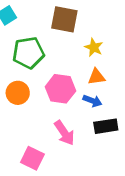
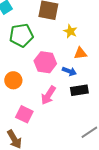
orange triangle: (96, 77) -> (80, 53), moved
orange circle: (18, 93) -> (13, 80), moved
pink arrow: (64, 133) -> (48, 95), turned 66

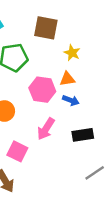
orange triangle: (80, 53) -> (67, 79), moved
black rectangle: (79, 90) -> (83, 135), moved

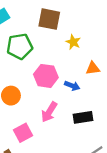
orange triangle: (67, 79) -> (93, 68), moved
pink square: (17, 151) -> (23, 133), turned 36

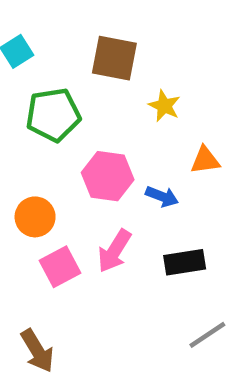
pink square: (23, 133) -> (60, 267), moved

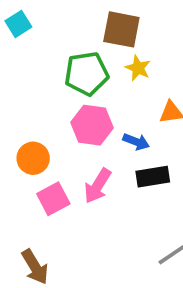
brown square: (114, 58) -> (121, 29), moved
green pentagon: (53, 115) -> (86, 74), moved
black rectangle: (185, 262) -> (153, 177), moved

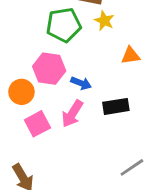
pink hexagon: (92, 125) -> (49, 69), moved
blue arrow: (136, 142) -> (81, 83), moved

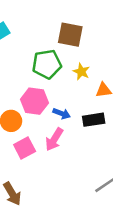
yellow star: (104, 21) -> (81, 72), moved
black rectangle: (116, 106) -> (94, 120), moved

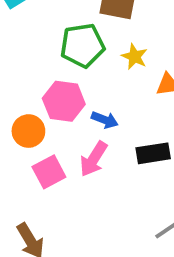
black rectangle: (94, 120) -> (153, 153), moved

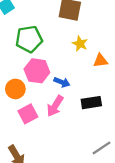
green pentagon: (82, 45) -> (29, 39), moved

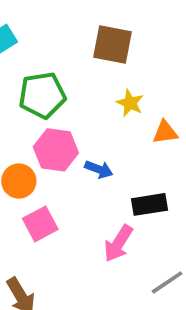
pink arrow: (55, 106) -> (118, 243), moved

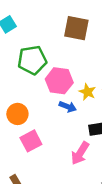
yellow star: (130, 103) -> (87, 92), moved
pink hexagon: (56, 150) -> (59, 81), moved

